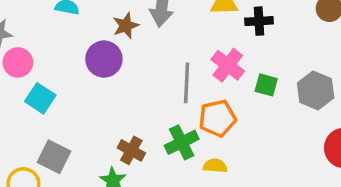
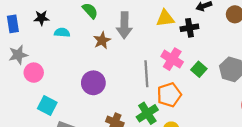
purple circle: (104, 59) -> (93, 83), moved
green square: (266, 85) -> (199, 69), turned 32
cyan square: (40, 98) -> (47, 105), moved

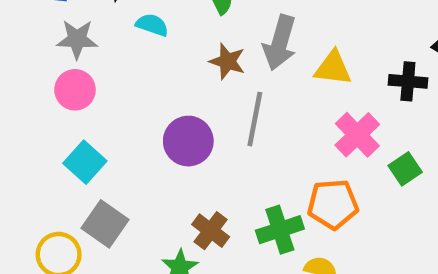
yellow triangle: (165, 18) -> (333, 68), moved
brown star: (102, 40) -> (227, 61), turned 30
gray star: (18, 55) -> (77, 39), moved
gray line: (146, 74) -> (255, 119), moved

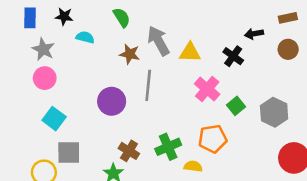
gray star: (77, 39) -> (43, 49), turned 30
gray arrow: (280, 43) -> (158, 41), turned 140
black cross: (408, 81) -> (233, 56), turned 36
orange pentagon: (333, 204) -> (213, 139), moved
gray square: (105, 224) -> (69, 153), turned -30

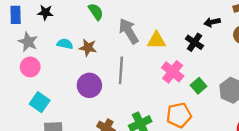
cyan semicircle: (85, 37) -> (65, 44), moved
brown star: (130, 54) -> (88, 48), moved

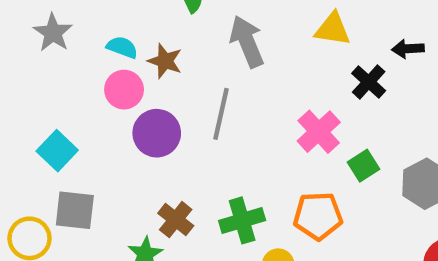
yellow triangle: (157, 40) -> (333, 29), moved
pink circle: (30, 67) -> (124, 90), moved

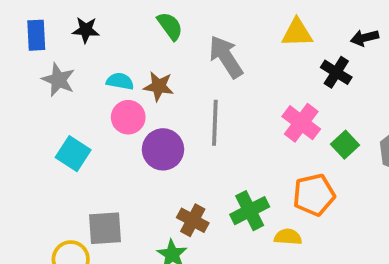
cyan square: (57, 151) -> (73, 154), moved

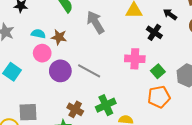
black arrow: (365, 38) -> (170, 14), turned 48
gray line: (215, 123) -> (89, 71), moved, turned -65
pink cross: (301, 123) -> (135, 59), turned -36
orange pentagon: (314, 195) -> (159, 97), moved

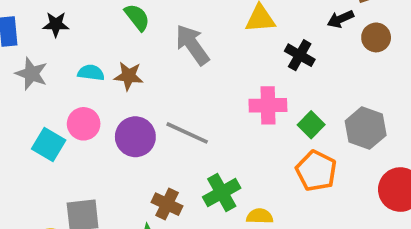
black arrow: (170, 14) -> (340, 19), moved, turned -56
pink circle: (42, 53) -> (84, 124), moved
orange pentagon: (159, 97) -> (316, 171), turned -30

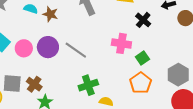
pink circle: (84, 124) -> (24, 48), moved
gray hexagon: (366, 128) -> (178, 75), moved
brown cross: (167, 204) -> (34, 84), moved

